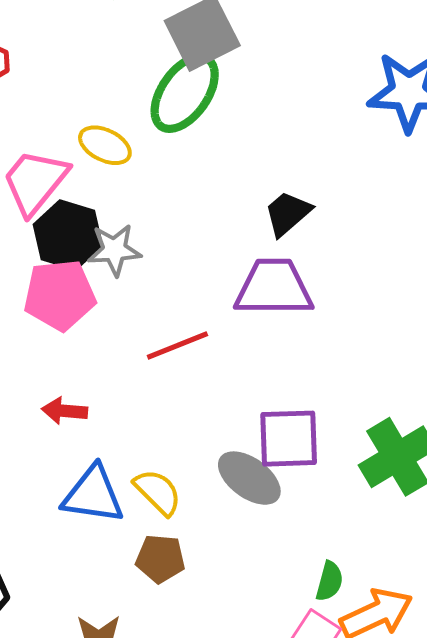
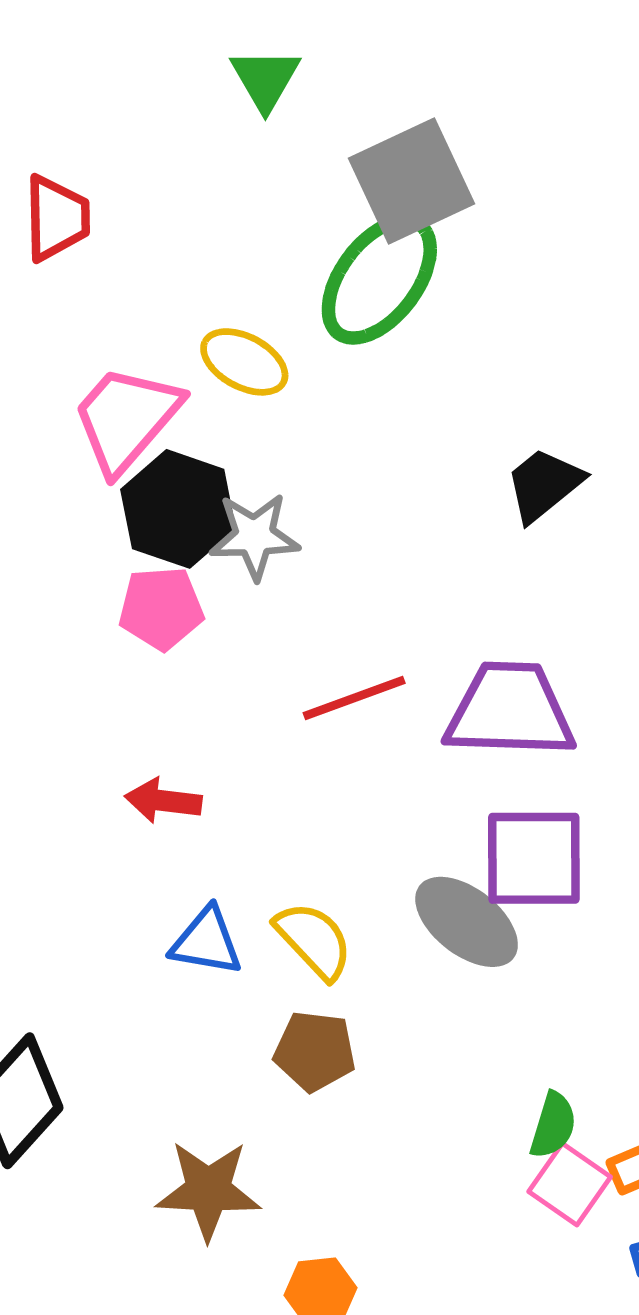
purple trapezoid: (274, 288) -> (510, 710), moved
pink pentagon: (60, 295) -> (161, 608), size x0.7
blue triangle: (93, 495) -> (206, 942), size x0.7
green semicircle: (329, 581) -> (553, 1125), moved

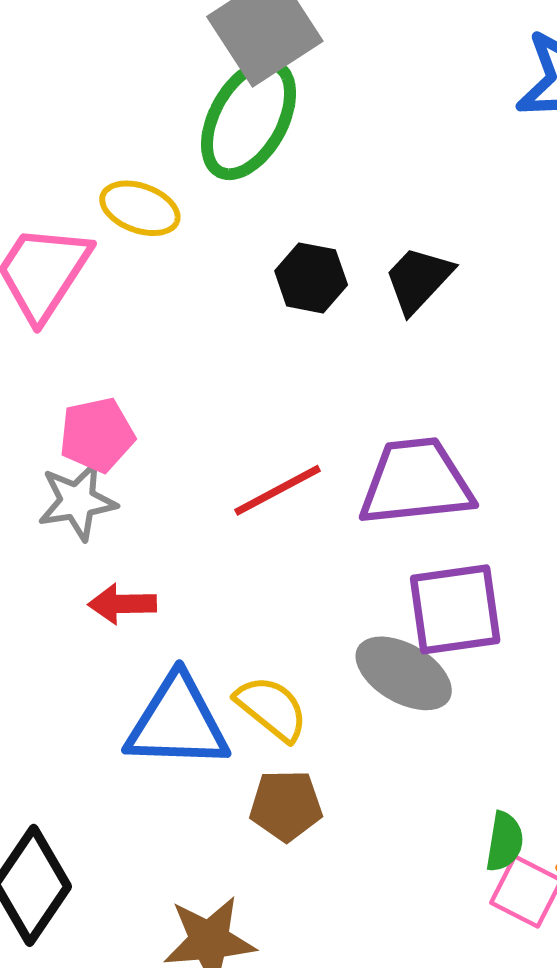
black hexagon: (178, 509) -> (311, 278), moved, size x0.7
gray star: (255, 536) -> (77, 501), moved
blue triangle: (206, 942) -> (177, 722), size x1.6

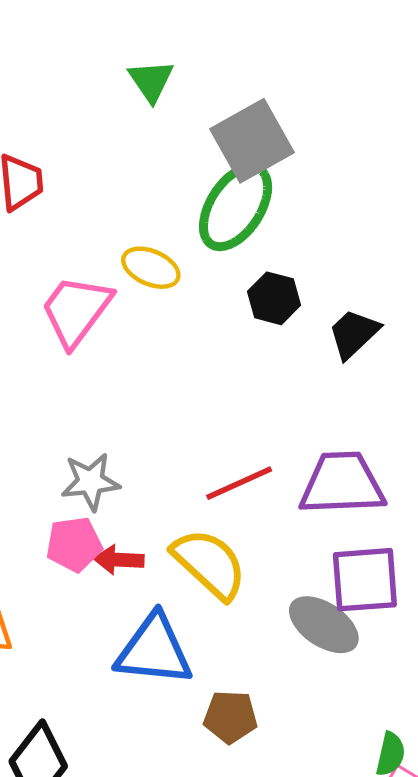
black hexagon: (311, 278) -> (274, 298), moved
pink pentagon: (97, 435) -> (74, 544), moved
yellow semicircle: (272, 708) -> (209, 564), moved, size x1.4

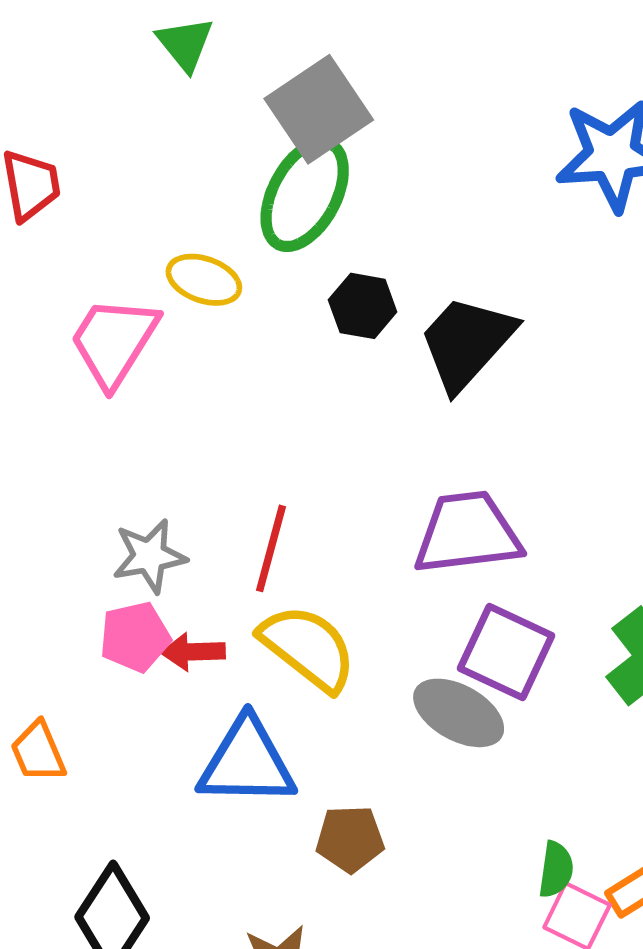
black trapezoid: (354, 334) -> (467, 343), size x1.5
red line: (239, 483) -> (271, 548), moved, turned -46
purple square: (365, 580) -> (506, 652), turned 34

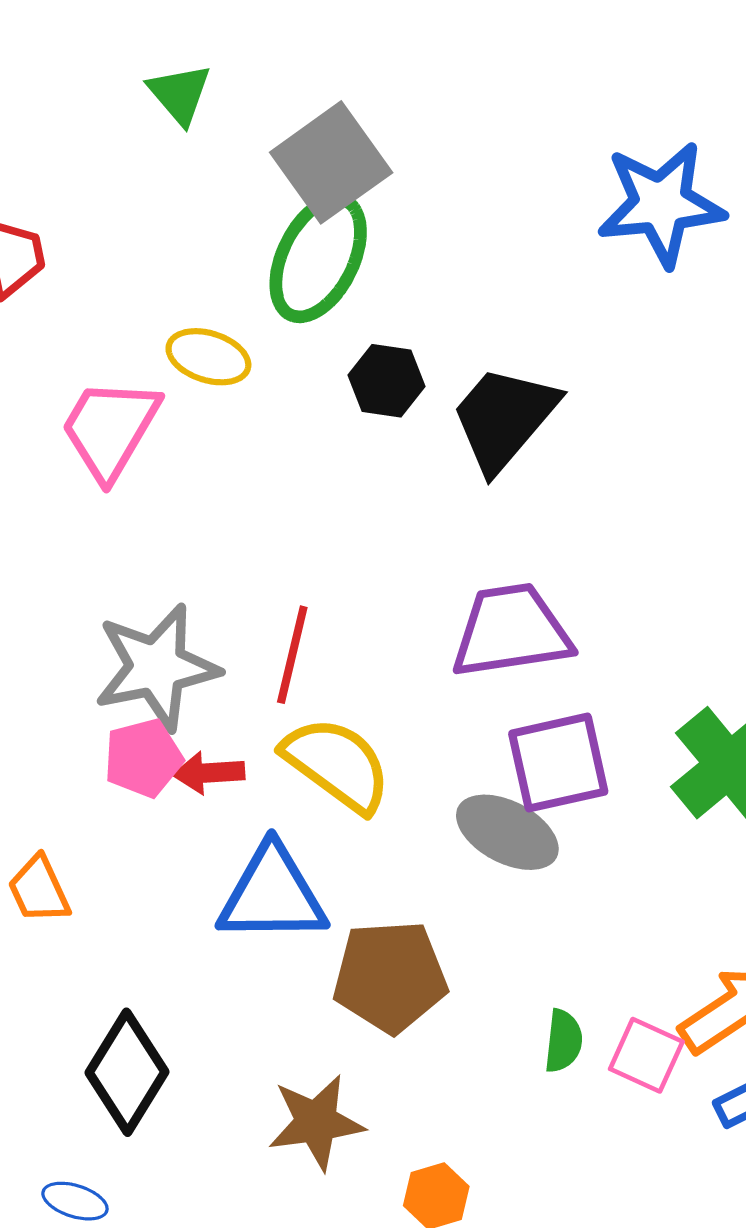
gray star: (149, 556) -> (157, 667), size x1.5
purple square: (506, 652) -> (558, 763), turned -36
brown pentagon: (350, 839) -> (390, 977), size x1.5
green semicircle: (556, 870) -> (563, 1041), moved

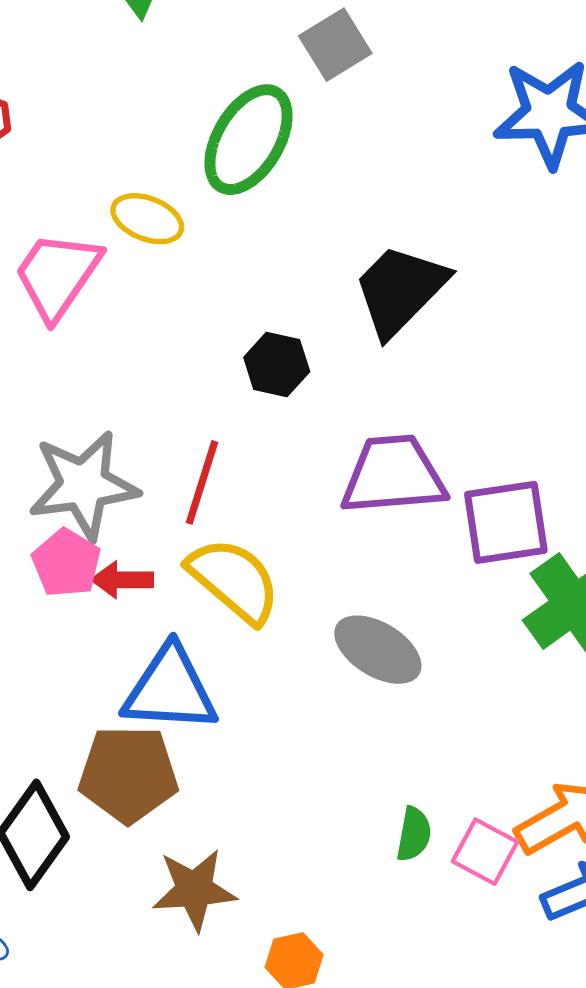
gray square: (331, 162) -> (335, 45), moved, size x0.7
black hexagon: (387, 381) -> (277, 365), moved
pink pentagon: (143, 758) -> (66, 563), turned -30
purple square: (558, 763) -> (506, 522), moved
brown pentagon: (390, 977) -> (128, 774), moved

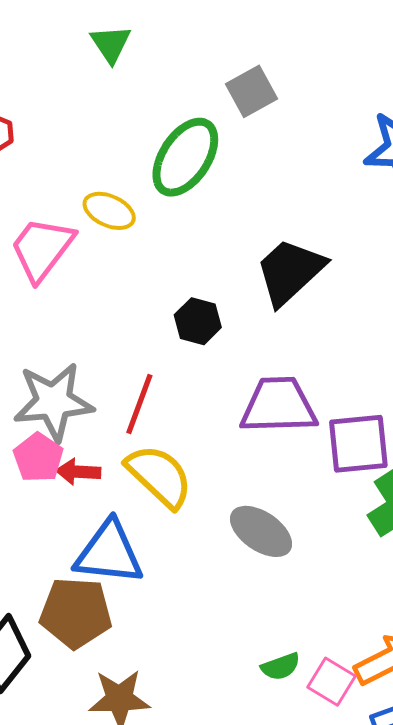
green semicircle: (414, 834) -> (281, 666), turned 57

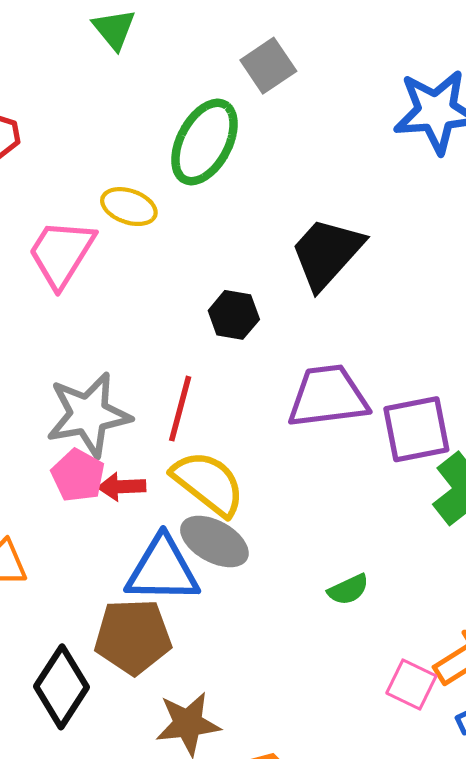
gray ellipse: (261, 531) -> (214, 541), moved
green semicircle: (281, 666) -> (348, 589), moved

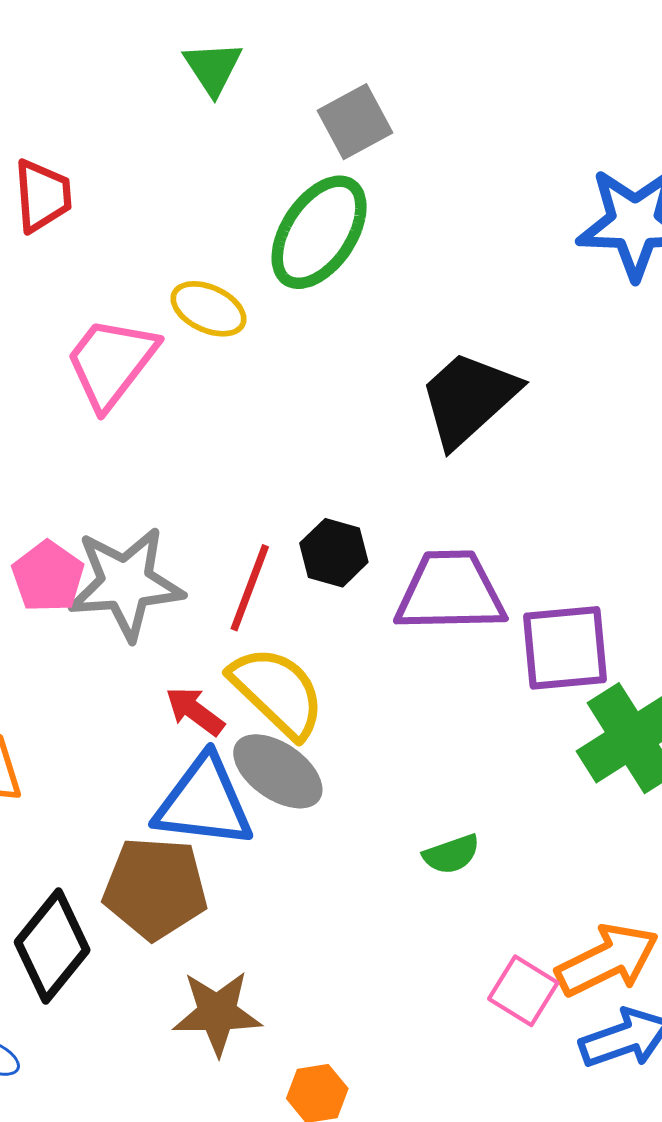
gray square: (268, 66) -> (355, 122), moved
black hexagon: (234, 315) -> (334, 553), moved
pink pentagon: (78, 476) -> (48, 577), moved
red arrow: (122, 487) -> (195, 711), moved, turned 33

